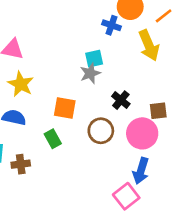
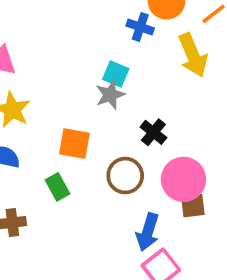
cyan square: (94, 59) -> (116, 74), turned 36
brown square: (158, 111) -> (193, 206), moved
blue arrow: (141, 171) -> (148, 232), moved

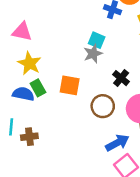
green rectangle: (57, 187) -> (38, 88), moved
blue arrow: (148, 232) -> (117, 143), turned -135

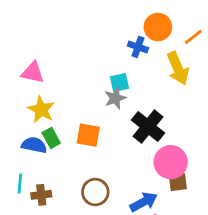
cyan square: (97, 40) -> (119, 82), turned -35
black cross: (121, 78) -> (148, 127), size x1.6
brown circle: (103, 106) -> (95, 192), moved

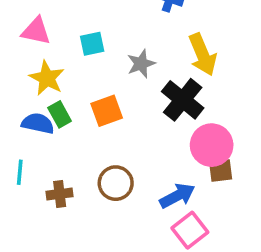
yellow arrow: (178, 68) -> (203, 55), moved
cyan square: (119, 82) -> (92, 44), moved
orange square: (88, 135) -> (107, 111), turned -30
brown cross: (41, 195) -> (60, 194), moved

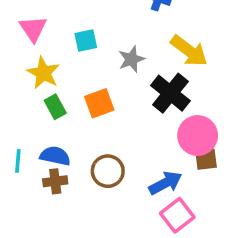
pink triangle: (36, 31) -> (33, 29), turned 44
yellow arrow: (203, 55) -> (189, 51), turned -30
blue semicircle: (38, 123) -> (55, 156), moved

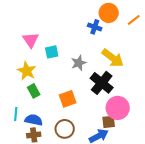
pink triangle: (33, 29) -> (31, 40), moved
orange square: (99, 103) -> (68, 99), moved
brown square: (206, 159) -> (109, 122), moved
cyan line: (18, 161) -> (16, 114), moved

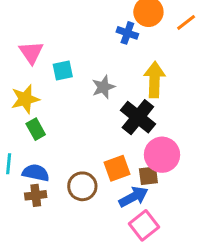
yellow arrow: (113, 58) -> (154, 80), turned -125
yellow star: (27, 71) -> (25, 99), turned 30
orange square: (68, 99) -> (117, 168), moved

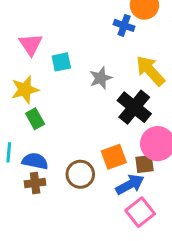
yellow arrow: (154, 80) -> (150, 71), turned -44

